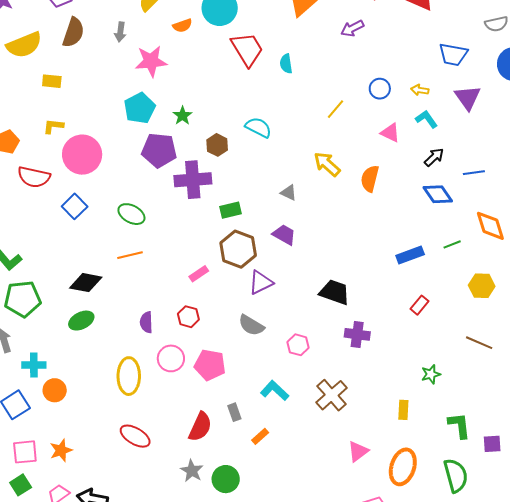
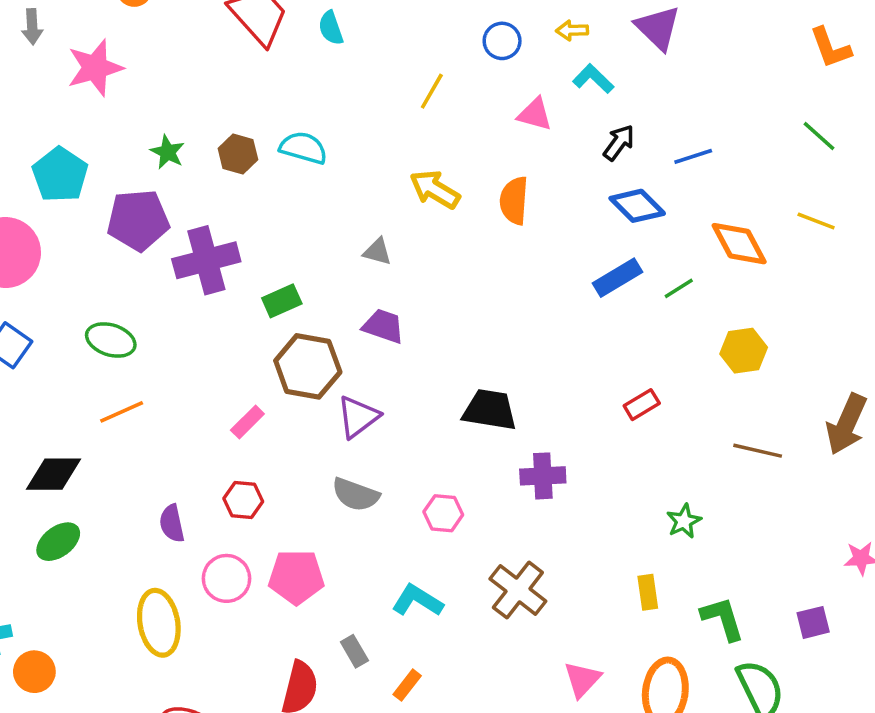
cyan pentagon: (140, 108) -> (60, 175), moved
brown hexagon: (217, 145) -> (238, 154), moved
blue rectangle: (410, 255) -> (617, 278), moved
red rectangle: (420, 305) -> (642, 405), turned 30
green L-shape: (459, 425) -> (723, 619), moved

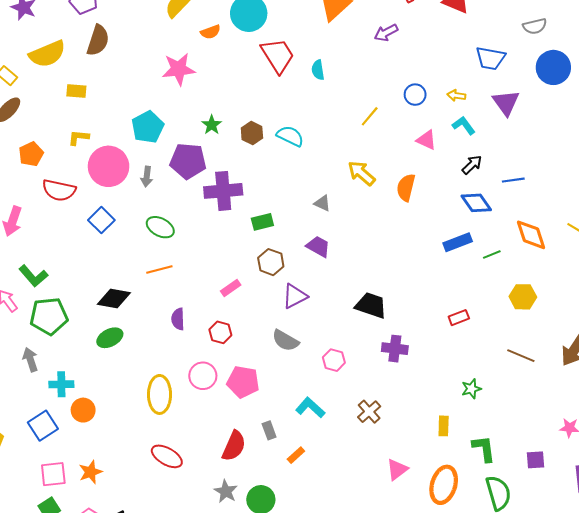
gray arrow: (32, 27) -> (147, 177), moved
brown hexagon: (308, 366) -> (271, 262), size x0.7
purple semicircle: (172, 523) -> (178, 319), moved
brown cross: (518, 590) -> (369, 412), size x0.7

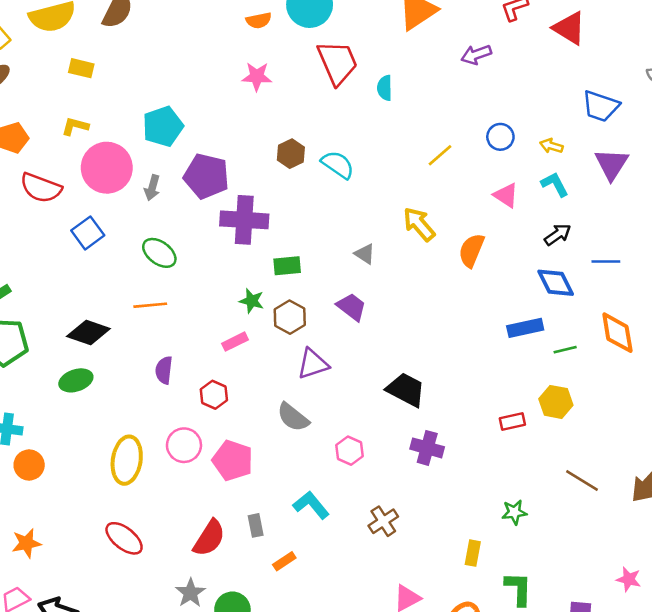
pink star: (179, 69) -> (257, 76), moved, size x0.7
green star: (212, 125) -> (252, 301), moved, turned -30
yellow hexagon: (523, 297) -> (556, 402), moved

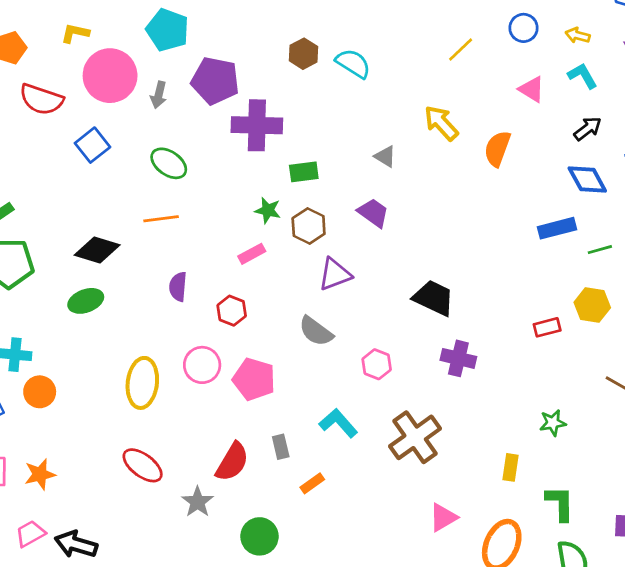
cyan pentagon: (163, 126) -> (167, 30), turned -30
brown cross: (383, 521) -> (415, 437), size x1.6
gray star: (190, 593) -> (197, 502), moved

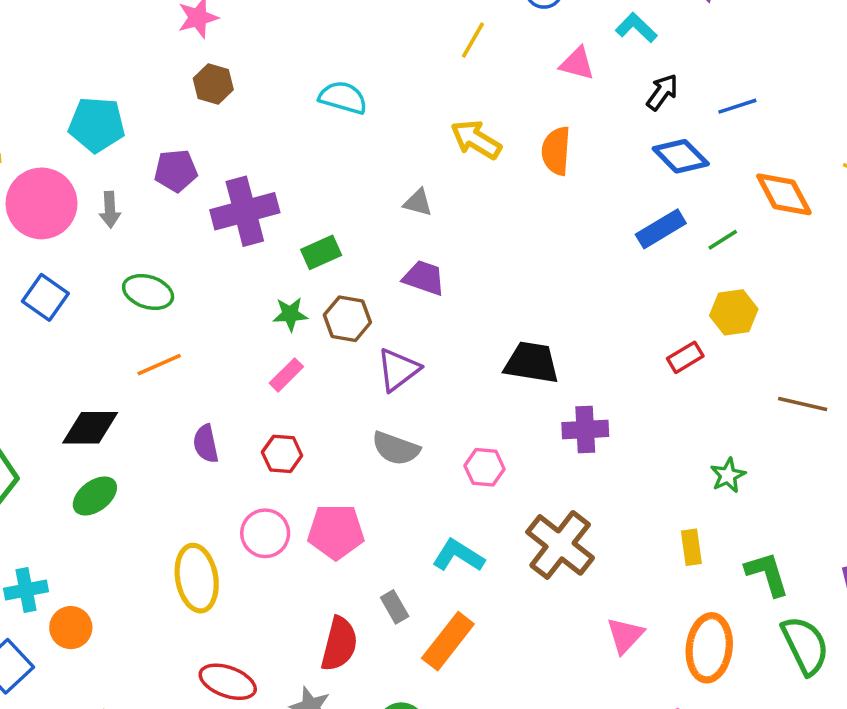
brown hexagon: (304, 54) -> (213, 84), moved
purple pentagon: (215, 81) -> (176, 171), size x0.7
orange rectangle: (312, 483) -> (448, 641), size x1.8

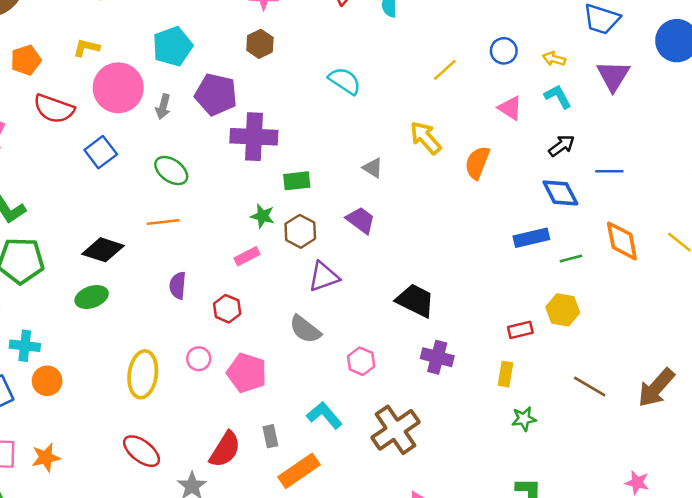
cyan pentagon: (97, 125) -> (172, 46), turned 30
purple pentagon: (176, 171) -> (216, 94), size x1.4
pink circle: (265, 533) -> (199, 359), size x0.7
yellow rectangle: (691, 547) -> (505, 374), moved

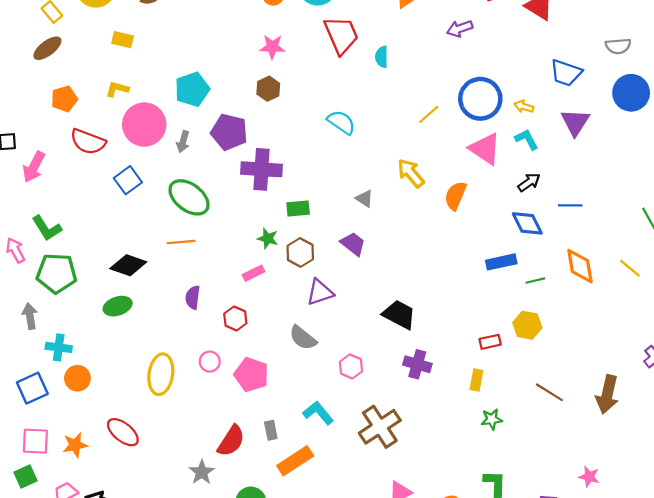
blue circle: (504, 51) -> (480, 99), size x1.8
pink triangle: (510, 108) -> (485, 149), size x1.5
green ellipse: (171, 171) -> (189, 197), size x1.4
brown arrow: (656, 388) -> (607, 394), turned -30
red ellipse: (142, 451) -> (123, 432), moved

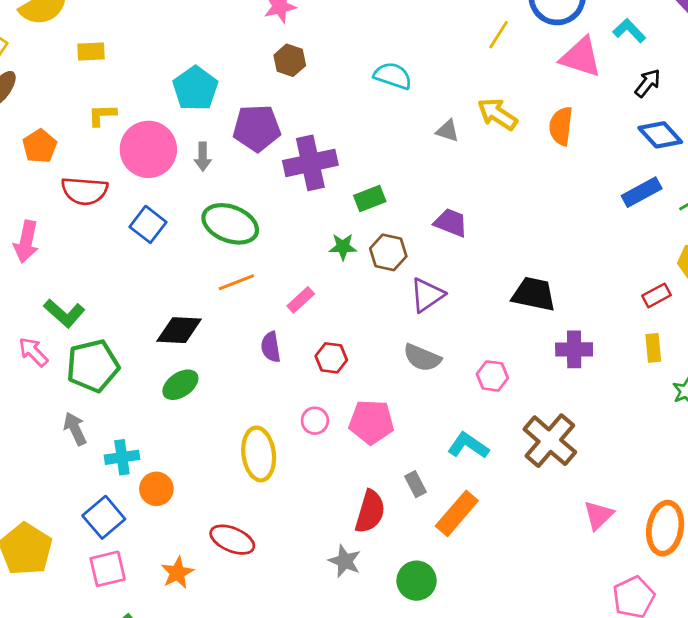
gray triangle: (364, 198) -> (448, 131), moved
pink rectangle: (253, 273) -> (301, 300), moved
pink square: (35, 441) -> (108, 569), moved

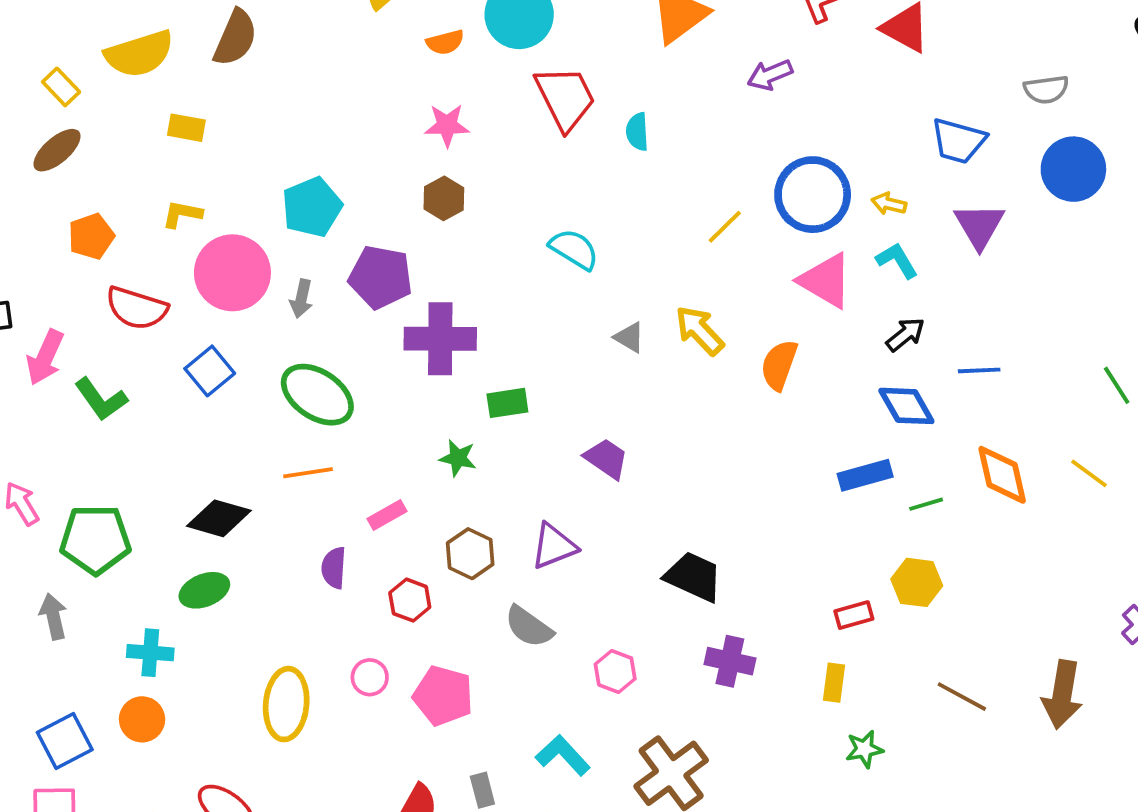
brown hexagon: (388, 252) -> (470, 554), moved
green L-shape: (64, 313) -> (101, 399), moved
cyan cross: (122, 457) -> (150, 653), moved

